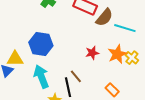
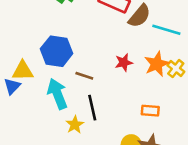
brown line: (76, 76) -> (84, 76), moved, turned -32
orange rectangle: (112, 90) -> (150, 111), turned -40

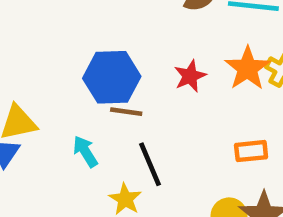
blue hexagon: (57, 51) -> (112, 77), moved
cyan arrow: (57, 94) -> (85, 151), size x0.6

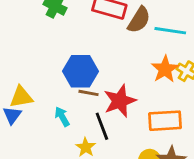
red star: (190, 76) -> (120, 101), moved, size x1.6
orange rectangle: (251, 151) -> (165, 121), size x1.6

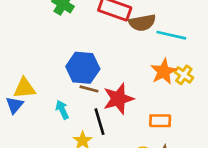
brown semicircle: (139, 20) -> (142, 23), turned 44
orange rectangle: (165, 121) -> (160, 121), size x0.7

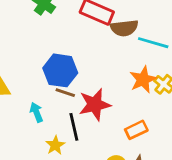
orange rectangle: (160, 121) -> (136, 130), turned -30

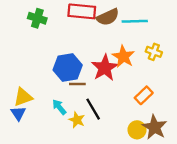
orange star: (143, 80) -> (123, 57), moved
red star: (95, 105) -> (105, 68), moved
yellow star: (55, 145) -> (77, 120), moved

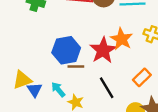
black line: (93, 109) -> (107, 88), moved
blue triangle: (18, 113) -> (35, 90), moved

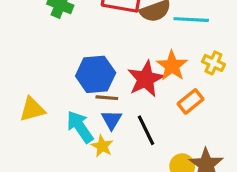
orange rectangle: (142, 77) -> (190, 101), moved
blue triangle: (35, 90) -> (112, 120), moved
cyan arrow: (58, 90) -> (80, 127), size x1.5

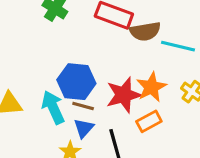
orange rectangle: (190, 101) -> (149, 121), moved
cyan arrow: (80, 127) -> (53, 107), moved

